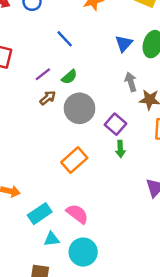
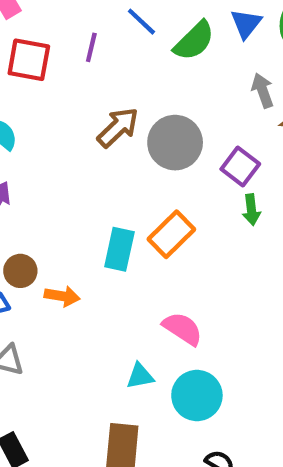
purple line: (43, 74) -> (91, 47), moved, turned -35
green semicircle: (69, 77) -> (194, 41), moved, size x1.5
brown arrow: (48, 98) -> (118, 127), size x1.5
cyan rectangle: (40, 214) -> (119, 249), moved, turned -40

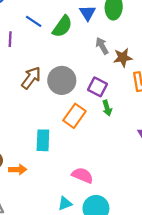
orange rectangle: (171, 234) -> (74, 116), moved

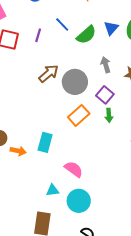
gray arrow: (102, 46) -> (106, 65), moved
cyan rectangle: (43, 140) -> (45, 142), moved

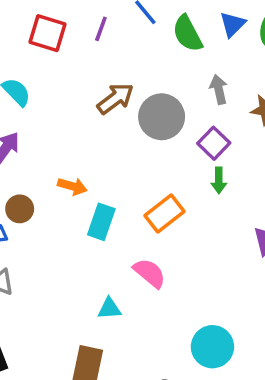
green semicircle: (86, 35) -> (187, 34), turned 100
orange rectangle: (79, 115) -> (164, 214), moved
orange arrow: (18, 151) -> (72, 186), moved
cyan circle: (79, 201) -> (212, 347), moved

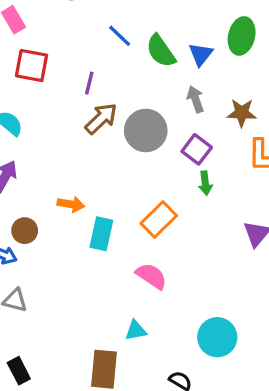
blue triangle: (233, 24) -> (201, 54), moved
purple line: (101, 29) -> (89, 83), moved
cyan triangle: (109, 309) -> (136, 330), moved

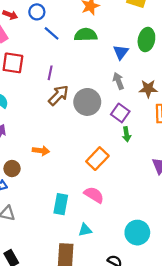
blue line: (120, 36) -> (52, 33), moved
green semicircle: (161, 51) -> (86, 35), moved, turned 125
cyan rectangle: (101, 234) -> (61, 204), moved

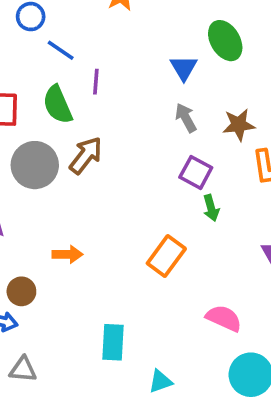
green semicircle: (86, 35) -> (58, 105), moved, turned -105
green ellipse: (146, 40) -> (225, 41), turned -35
purple line: (50, 73) -> (96, 82), moved
gray circle: (87, 102) -> (35, 165), moved
pink semicircle: (94, 195) -> (224, 318), moved

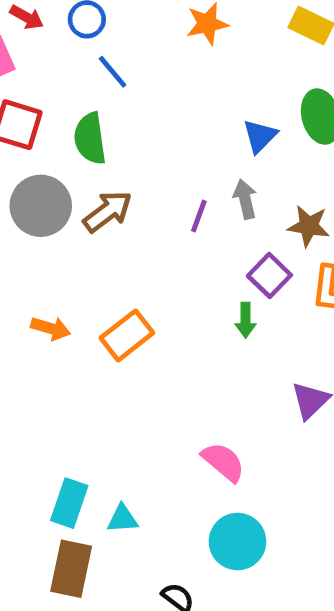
purple line: (96, 82) -> (199, 216), moved
purple square: (196, 172) -> (269, 275), moved
orange rectangle: (166, 256) -> (127, 335), moved
cyan rectangle: (113, 342) -> (69, 503), moved

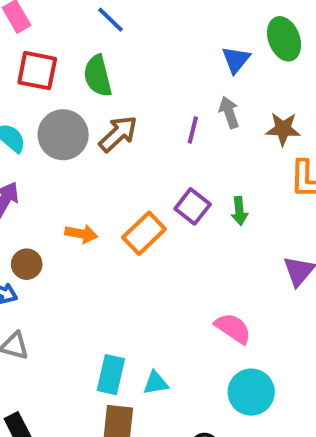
purple square: (269, 275) -> (193, 206), moved

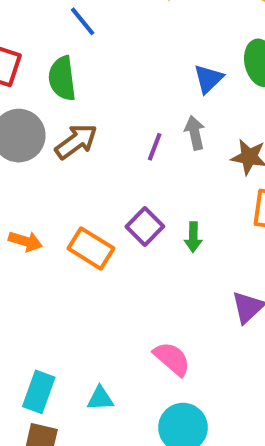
orange rectangle: (144, 233) -> (91, 248), turned 69
cyan triangle: (156, 383) -> (100, 398), moved

